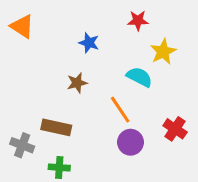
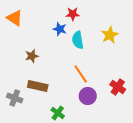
red star: (138, 20) -> (73, 14), moved
cyan semicircle: (139, 77) -> (78, 40), moved, turned -126
brown star: (77, 83) -> (32, 56), moved
green cross: (59, 167) -> (58, 113), moved, turned 32

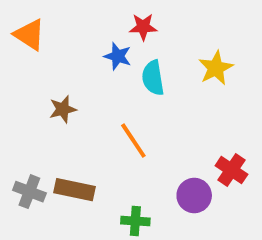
orange line: (81, 74) -> (133, 141), moved
brown rectangle: (38, 86) -> (75, 190), moved
purple circle: (88, 96) -> (194, 196), moved
green cross: (58, 113) -> (135, 221), moved, turned -32

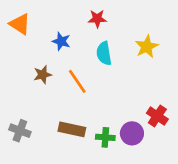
blue star: (118, 56) -> (61, 41), moved
orange line: (133, 141) -> (77, 81), moved
brown rectangle: (75, 190) -> (72, 129), moved
green cross: (135, 221) -> (105, 137), moved

